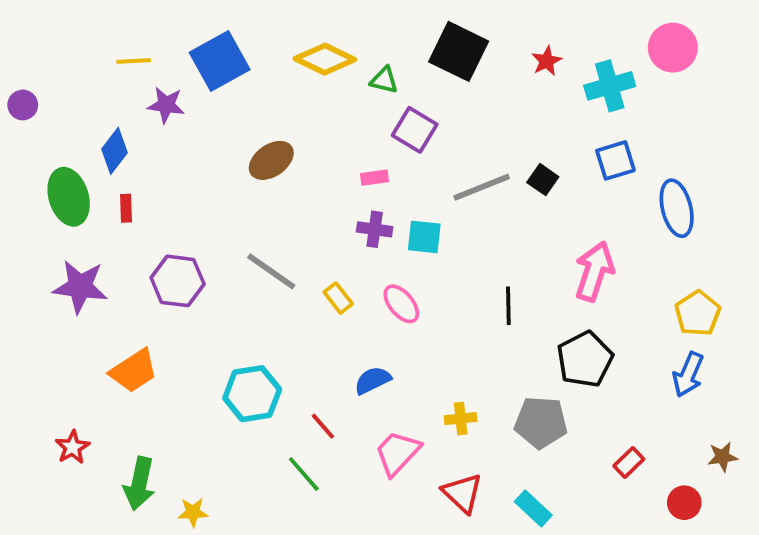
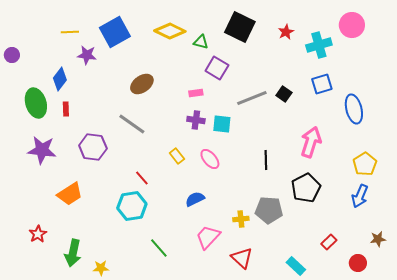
gray line: (271, 271) -> (132, 124), moved
gray pentagon: (541, 422) -> (269, 210), moved
red line: (323, 426) -> (142, 178), moved
cyan rectangle: (533, 508) -> (296, 266), moved

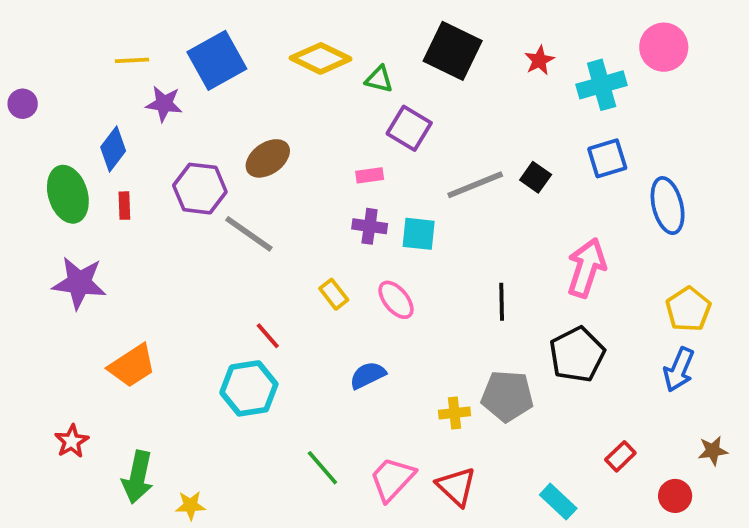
purple hexagon: (93, 147) -> (200, 189), moved
pink trapezoid: (208, 237) -> (392, 479), moved
green line: (159, 248) -> (322, 468), moved

